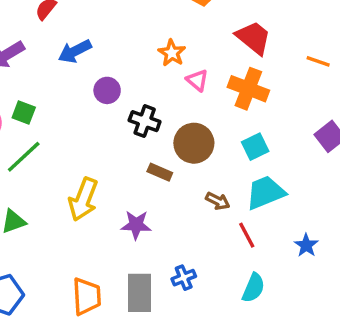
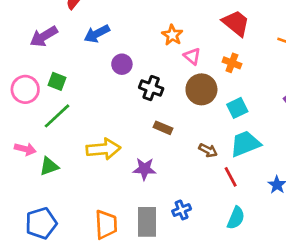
orange cross: (248, 89) -> (232, 63), size x0.6
brown circle: (194, 143) -> (201, 89), moved
yellow arrow: (83, 199) -> (103, 149), turned -116

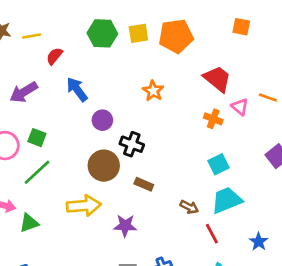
blue arrow: (97, 34) -> (77, 89), turned 80
pink triangle: (192, 56) -> (240, 107), moved
brown circle: (201, 89) -> (104, 166), moved

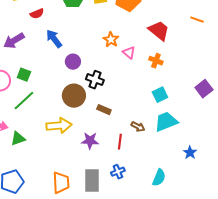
red semicircle: (54, 56) -> (37, 14), turned -152
orange line: (268, 97) -> (197, 20), moved
pink triangle: (240, 107) -> (129, 53), moved
red line: (212, 234) -> (120, 142), moved, turned 35

